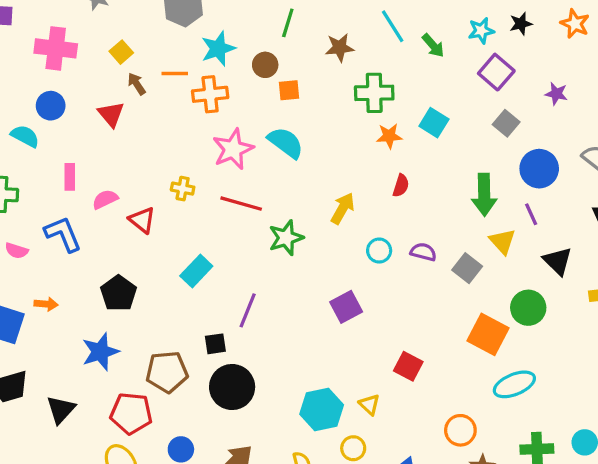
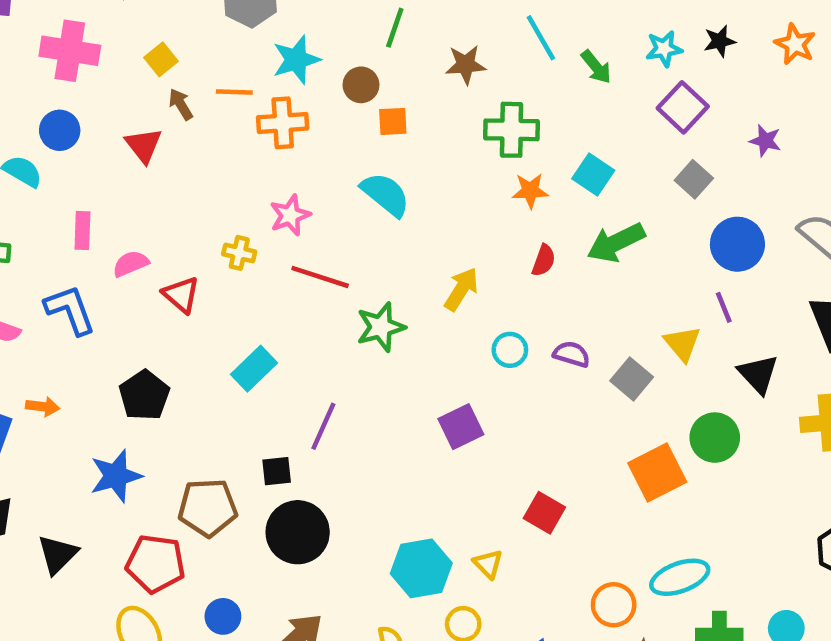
pink star: (233, 149) -> (290, 215), moved, size x0.7
green arrow: (484, 195) -> (616, 243), moved, turned 63
orange square: (488, 334) -> (657, 473), turned 33
cyan ellipse: (514, 384) -> (680, 577), moved

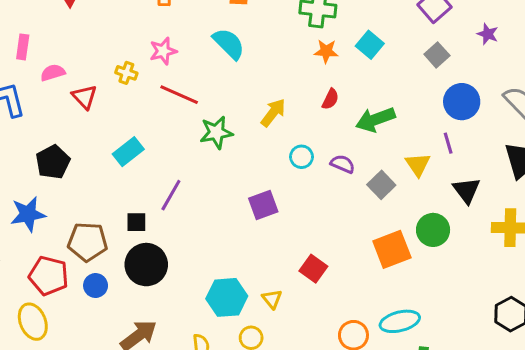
green arrow: (616, 243) -> (375, 119), moved
blue circle: (223, 616) -> (96, 286), moved

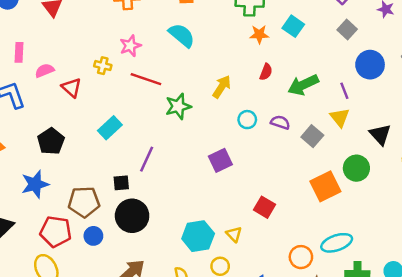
purple line: (448, 143) -> (344, 91), moved

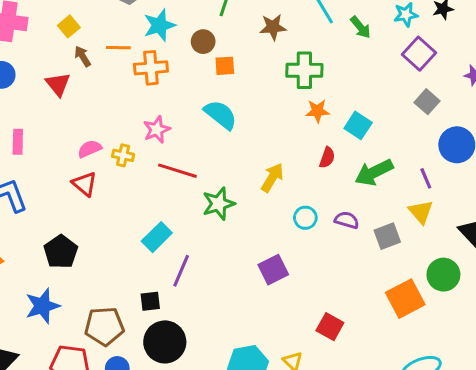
cyan square: (293, 26) -> (358, 125), moved
pink semicircle: (45, 71) -> (90, 149), moved
cyan rectangle: (110, 128) -> (157, 237), moved
gray square: (312, 136) -> (387, 236), turned 30

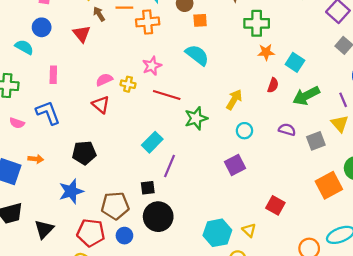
cyan circle: (305, 218) -> (244, 131), moved
black pentagon: (61, 252) -> (84, 153), turned 30

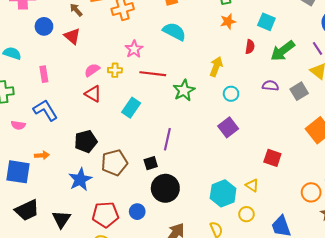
blue circle: (42, 27) -> (44, 26), moved
red triangle: (82, 34) -> (72, 36), moved
orange star: (266, 52) -> (228, 22), moved
cyan rectangle: (152, 142) -> (131, 108), moved
brown pentagon: (115, 206) -> (114, 163), moved

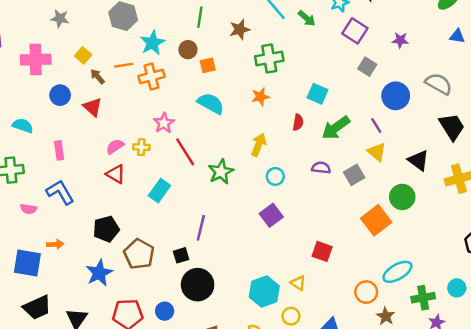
orange star: (228, 22) -> (260, 97), moved
red line: (153, 74) -> (185, 152), turned 50
brown pentagon: (114, 163) -> (139, 254), turned -30

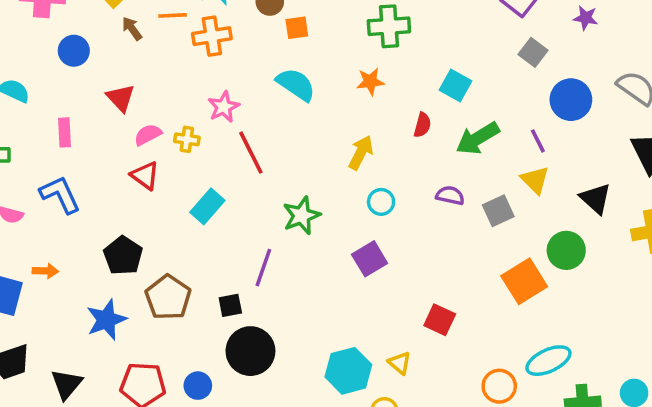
red triangle: (93, 107) -> (121, 98), moved
green star: (221, 172) -> (302, 216), moved
black pentagon: (106, 229) -> (123, 256), turned -30

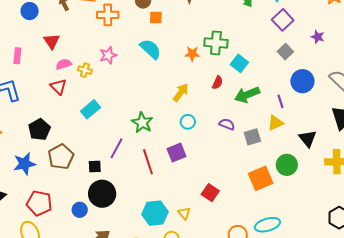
green cross: (389, 26) -> (216, 43), moved
red line: (251, 153) -> (148, 162), moved
yellow triangle: (535, 180) -> (275, 123), turned 42
green star: (302, 216) -> (142, 123), turned -30
blue circle: (198, 386) -> (80, 210), moved

